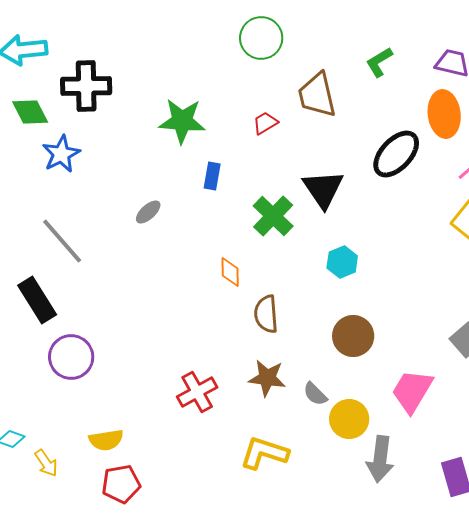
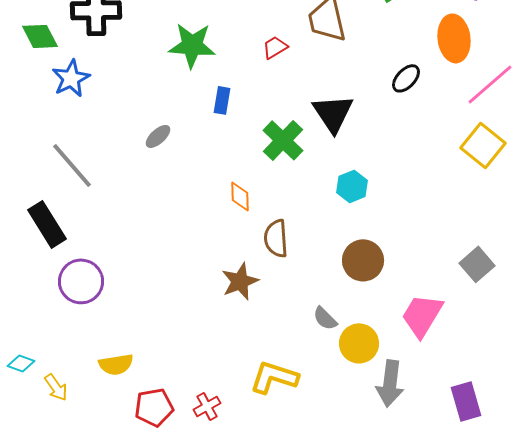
black ellipse: (396, 154) -> (406, 78), size x0.6
brown star: (267, 378) -> (240, 281), moved, turned -30
red cross: (197, 392) -> (207, 406), moved, size x0.7
red pentagon: (121, 484) -> (154, 407), moved

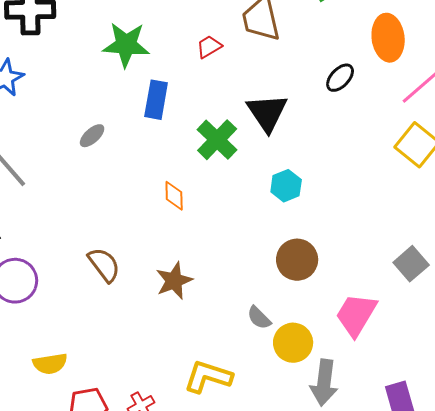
blue rectangle: (222, 100) -> (156, 100), size x1.4
brown semicircle: (276, 238) -> (104, 265), moved, turned 147

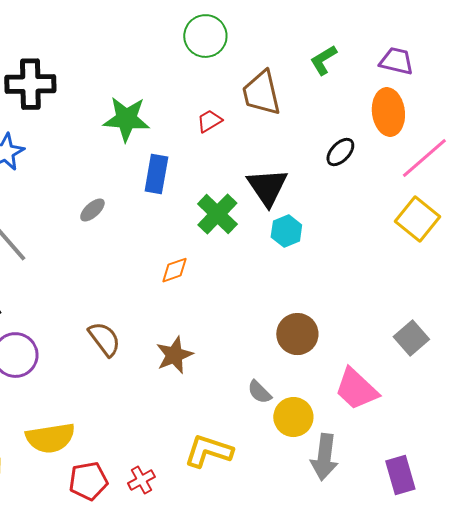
cyan hexagon: (286, 186) -> (286, 231), moved
orange diamond: (174, 196) -> (174, 270), turned 72
pink trapezoid: (356, 315) -> (356, 389), turned -78
yellow semicircle: (50, 364) -> (50, 438), size x1.4

